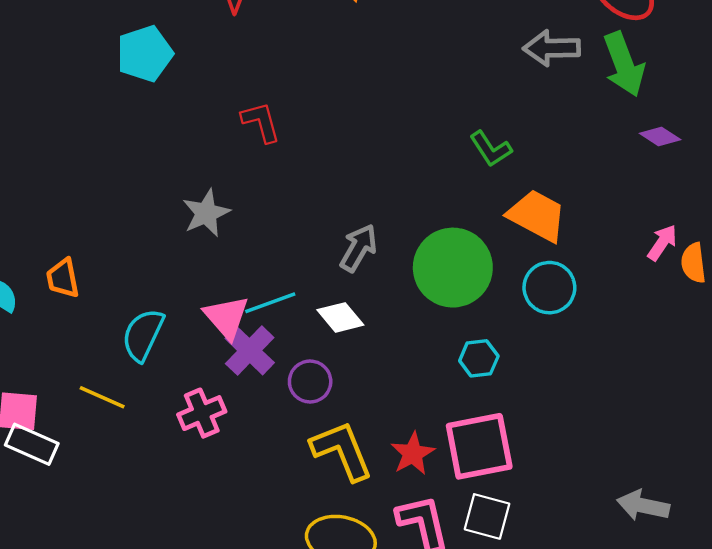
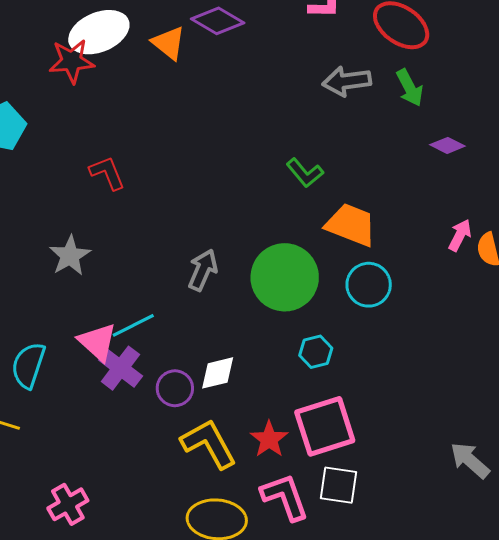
green arrow: (624, 64) -> (410, 88), size x0.7
white diamond: (340, 317) -> (218, 373), moved, turned -57
pink cross: (202, 413) -> (68, 504), moved
gray arrow: (643, 506) -> (470, 460), turned 36

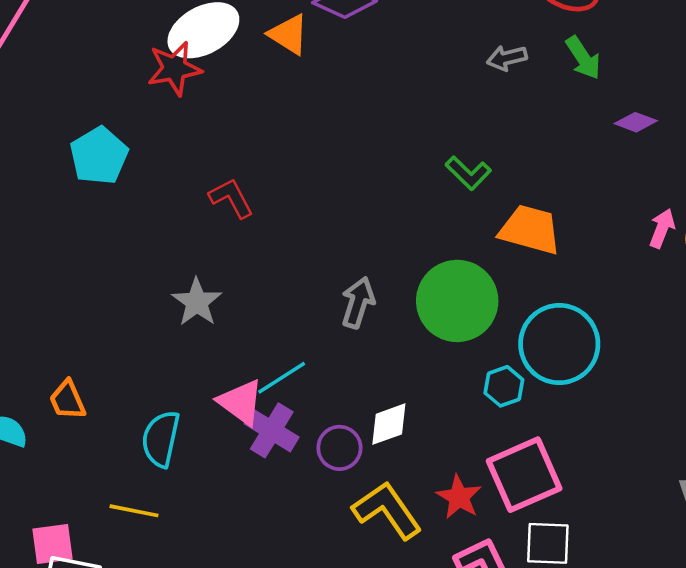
gray arrow: (347, 81) -> (507, 58), size x0.7
cyan circle: (369, 285) -> (559, 344), moved, size x1.5

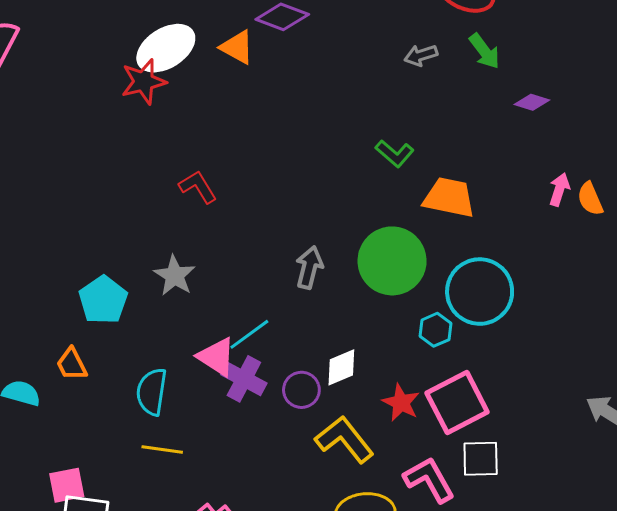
cyan pentagon: (99, 156) -> (103, 300), moved
red star: (459, 497) -> (401, 403), moved
yellow line: (134, 511) -> (162, 450), moved

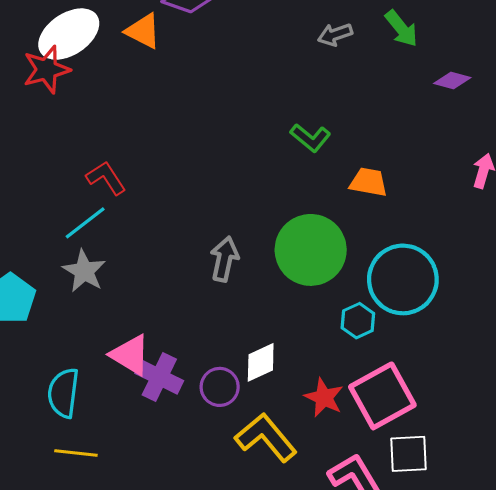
orange trapezoid: (449, 197) -> (369, 182), size x0.7
cyan line: (249, 334) -> (85, 223), moved

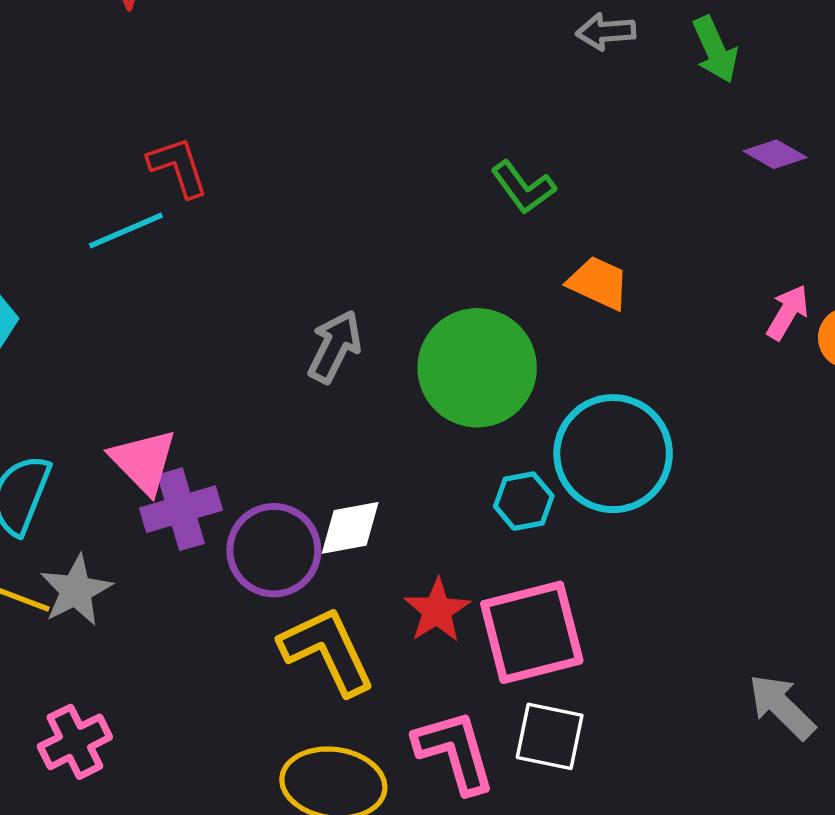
gray star: (84, 271) -> (76, 590), moved
purple cross: (159, 377) -> (181, 509), turned 33
purple circle: (220, 387) -> (274, 550), size x1.4

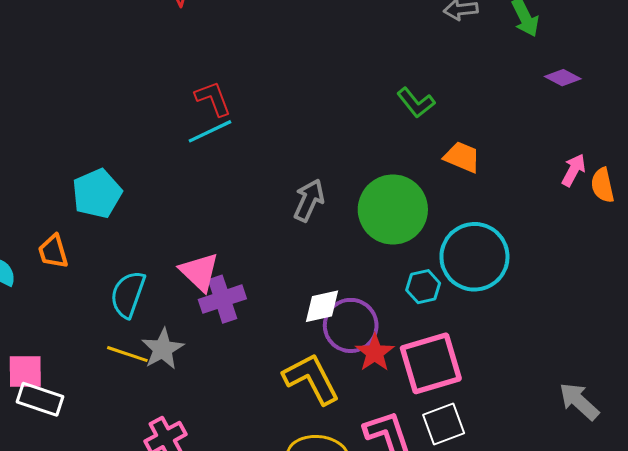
cyan line: (126, 230) -> (210, 131), moved
purple circle: (274, 550) -> (351, 325), moved
white square: (550, 736) -> (444, 424), turned -30

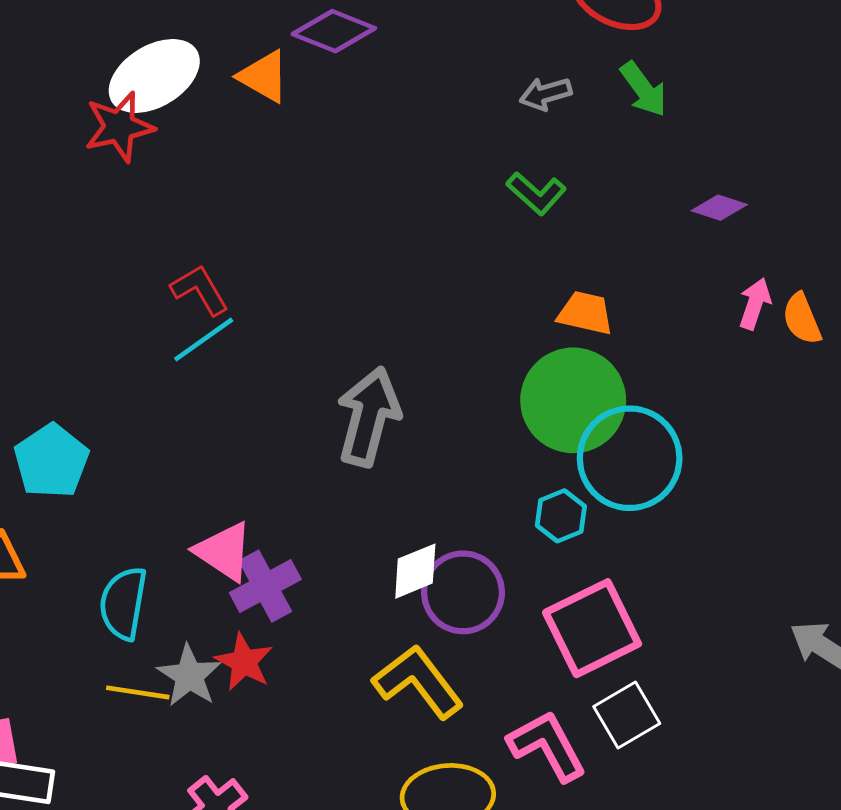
purple diamond: (563, 78) -> (719, 208), moved
green L-shape: (416, 103) -> (536, 193), moved
gray arrow: (309, 200) -> (369, 417), size x1.5
green circle: (393, 210) -> (573, 400), moved
red star: (375, 353) -> (244, 662), moved

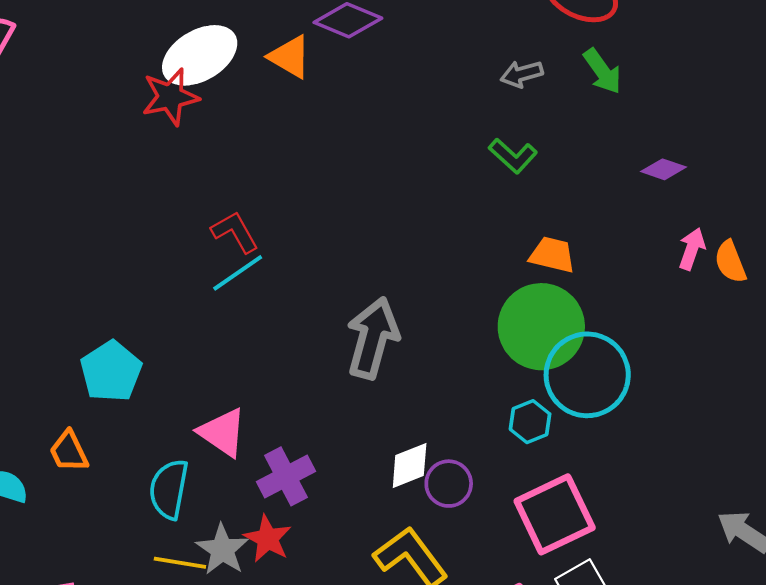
pink triangle: (224, 552) -> (222, 432), moved
purple circle: (463, 592) -> (449, 484), size x0.7

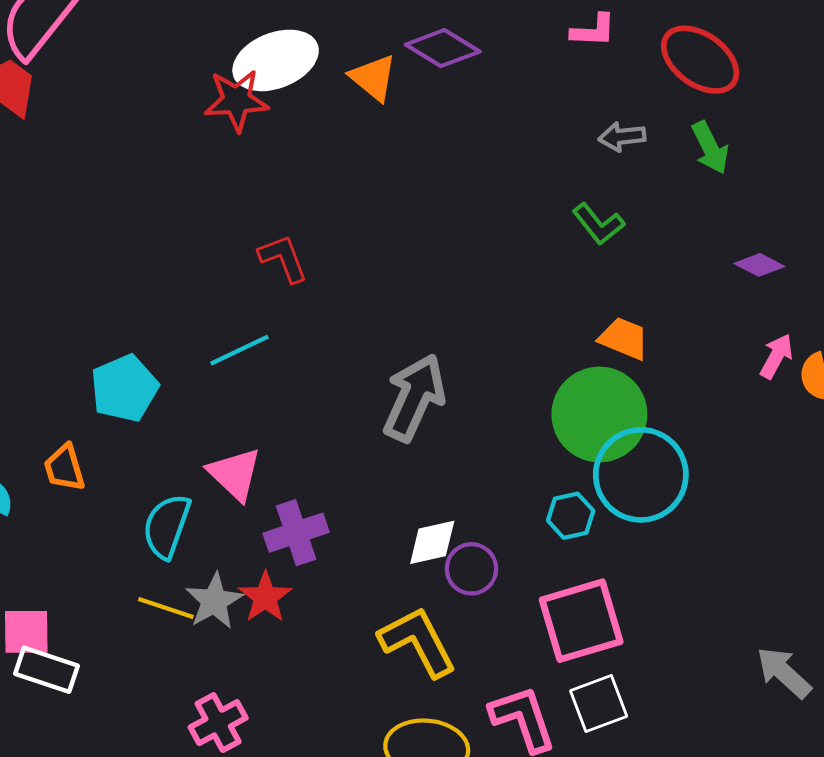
cyan line: (238, 273) -> (239, 350), moved

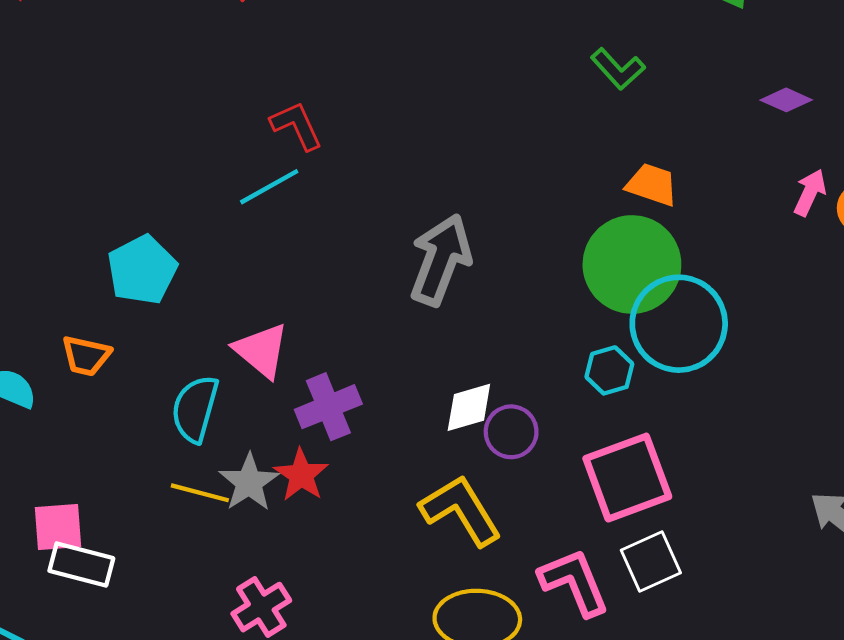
cyan line: (239, 350) -> (269, 187), moved
orange trapezoid: (64, 468) -> (86, 356), turned -57

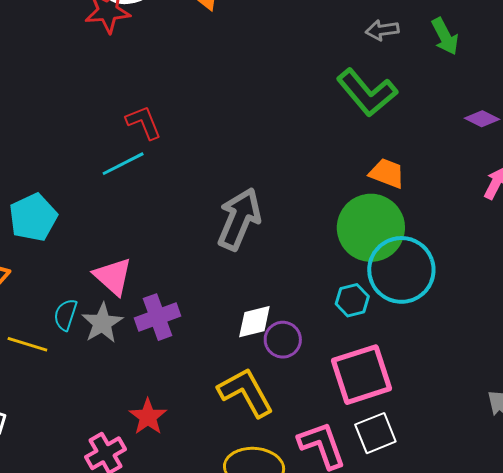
green L-shape: (618, 69) -> (367, 93), size x1.6
cyan semicircle: (195, 409) -> (66, 315), size x0.7
red star: (301, 475) -> (148, 417), moved
gray star: (249, 482) -> (102, 323), moved
yellow line: (200, 493) -> (27, 344), moved

